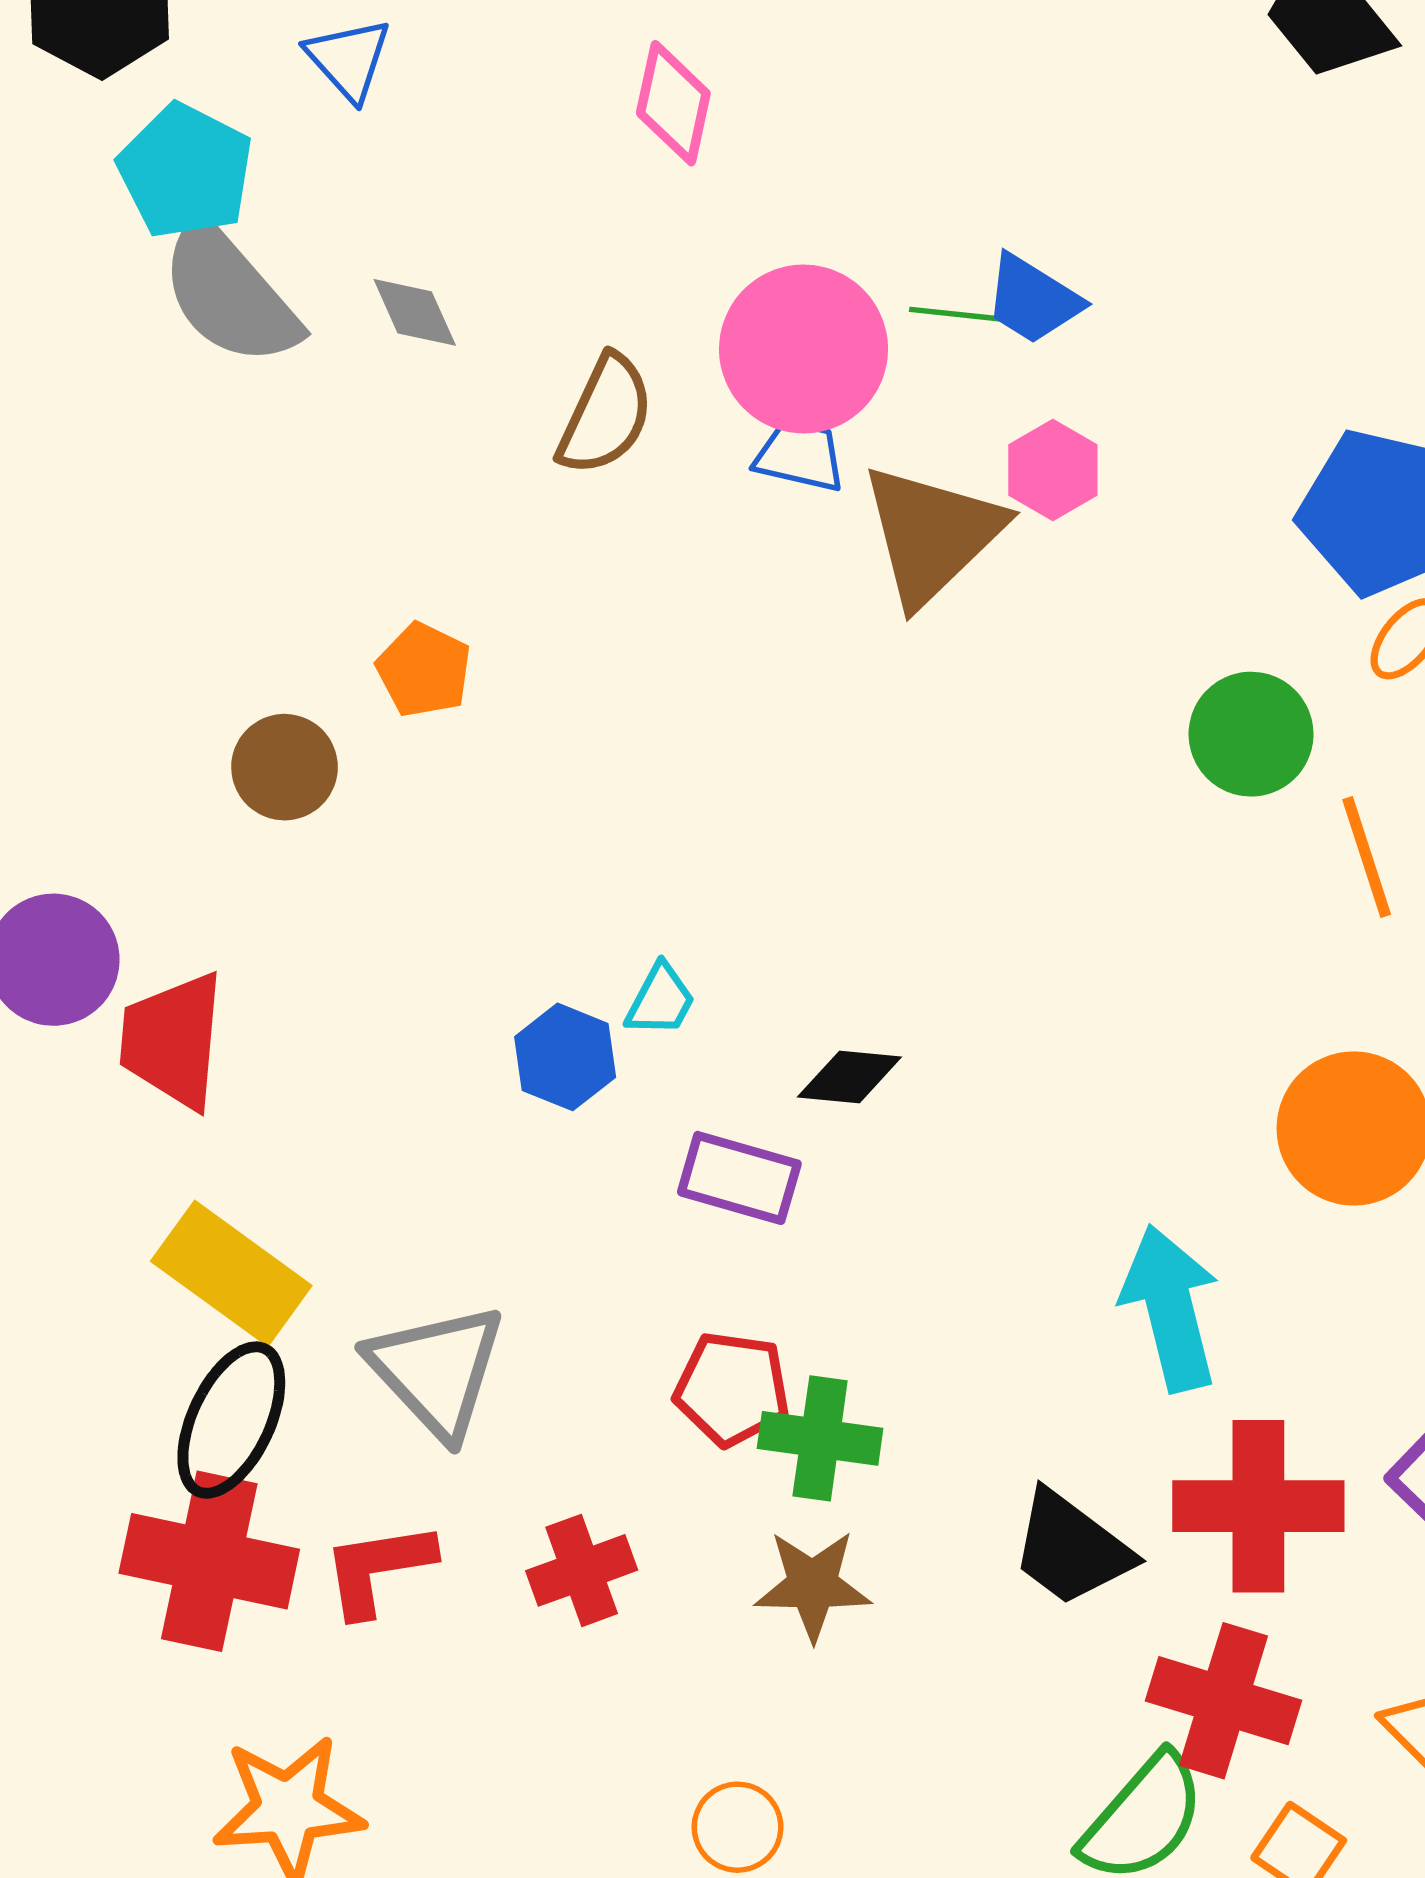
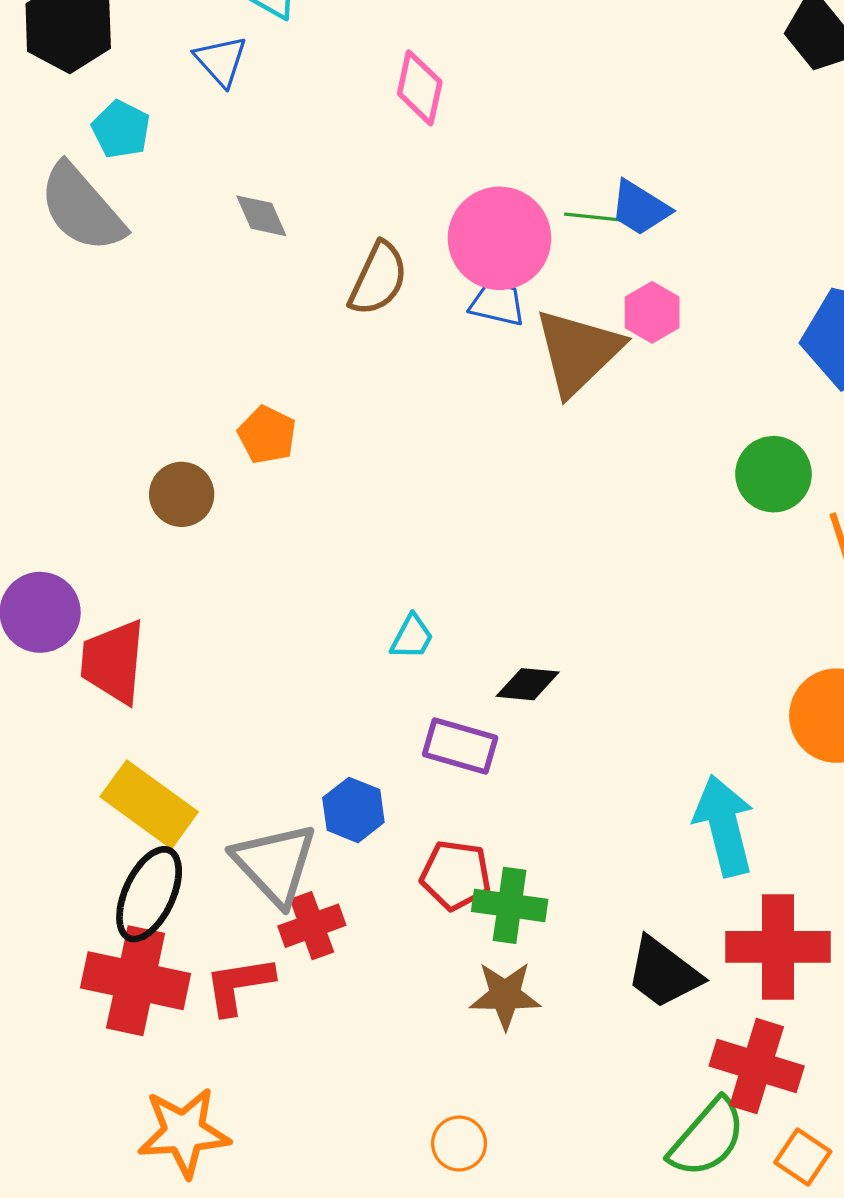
cyan pentagon: (185, 171) -> (121, 129), size x0.7
gray semicircle: (229, 294) -> (82, 208), moved
blue hexagon: (565, 1057) -> (353, 810), moved
red cross: (582, 1570) -> (312, 926), moved

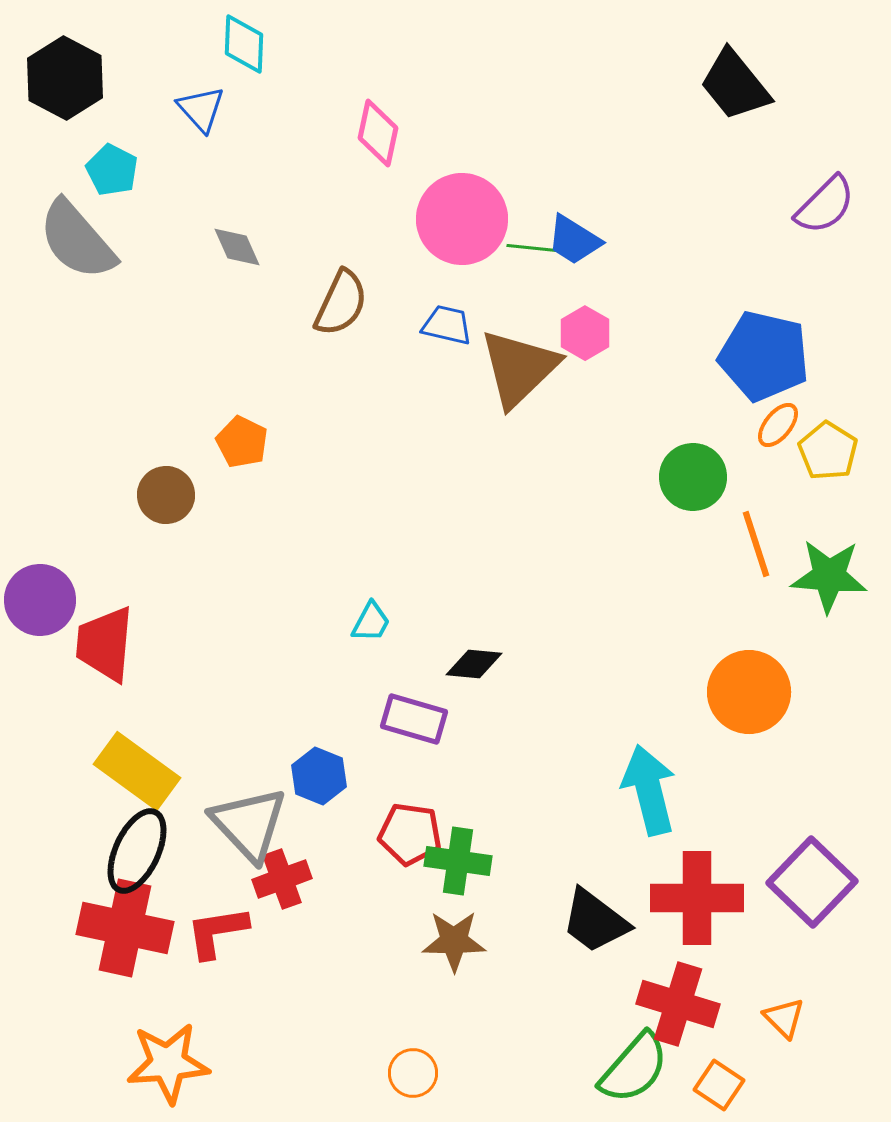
pink circle: (499, 238) -> (462, 219), moved

